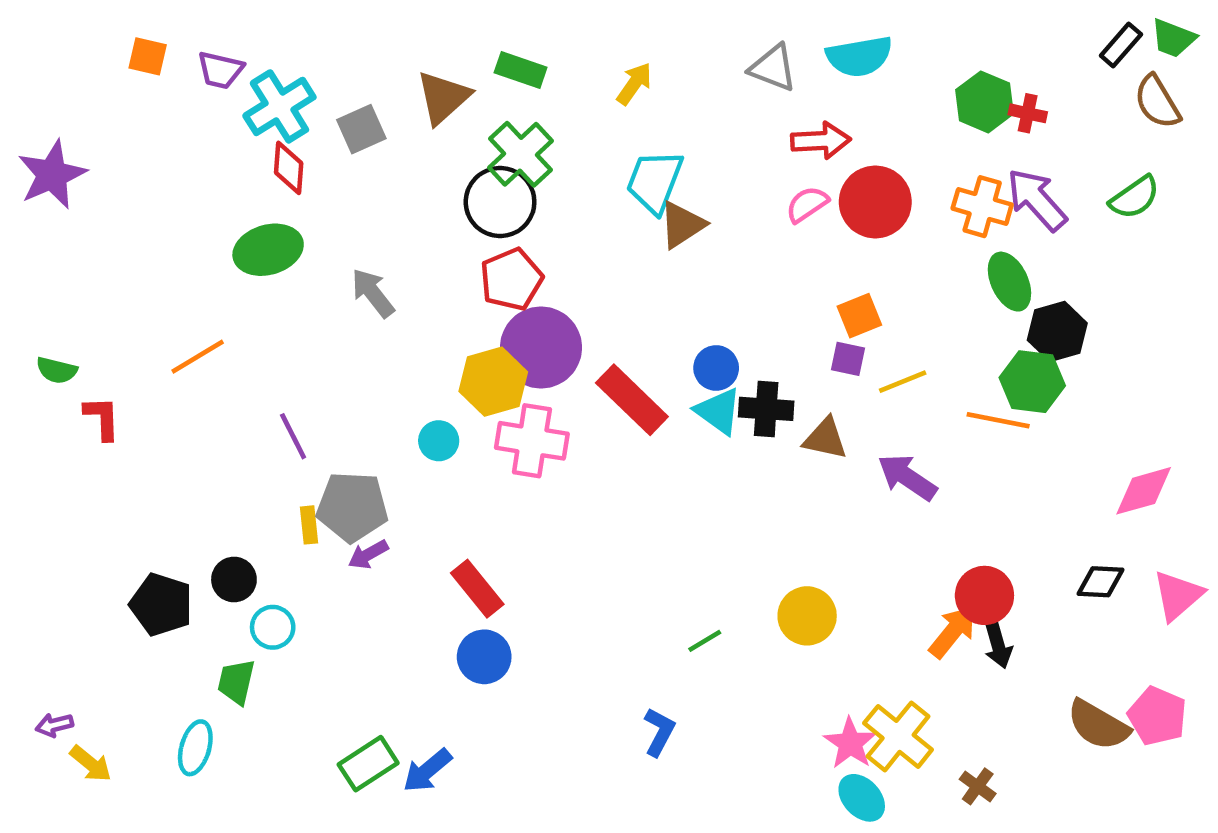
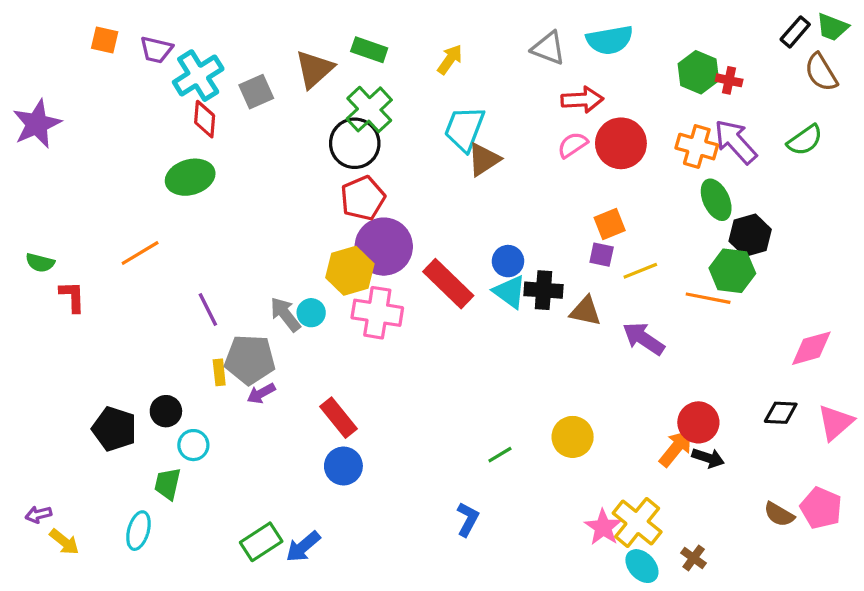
gray arrow: (373, 293) -> (285, 314), moved
black arrow: (998, 645) -> (708, 458), turned -56
brown semicircle: (1098, 725) -> (779, 514), size x0.7
cyan ellipse: (862, 798) -> (642, 566), moved

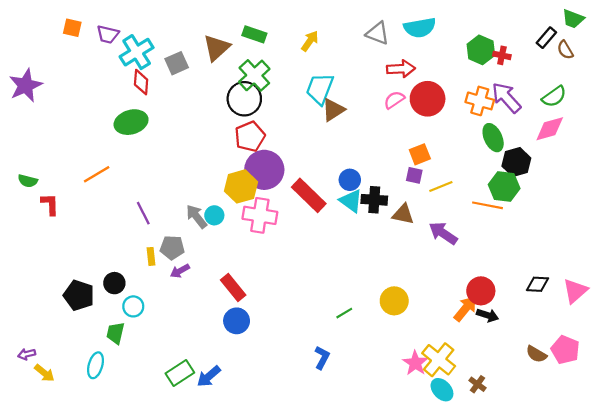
black rectangle: (795, 32) -> (546, 38), moved
brown semicircle: (821, 72) -> (565, 50), size x0.7
pink diamond: (811, 348) -> (550, 129), moved
gray pentagon: (250, 360) -> (172, 248), size x0.7

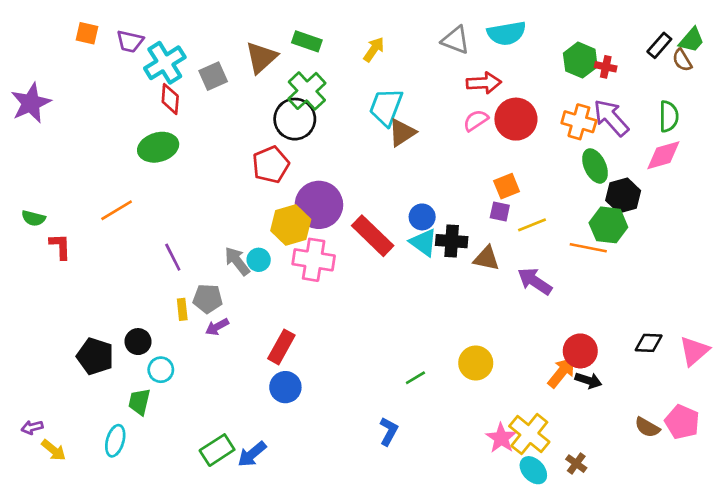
green trapezoid: (573, 19) -> (692, 40), moved, turned -70
green semicircle: (554, 97) -> (669, 116), turned -55
red pentagon: (250, 137) -> (271, 165), moved
red rectangle: (233, 288) -> (281, 347), turned 68

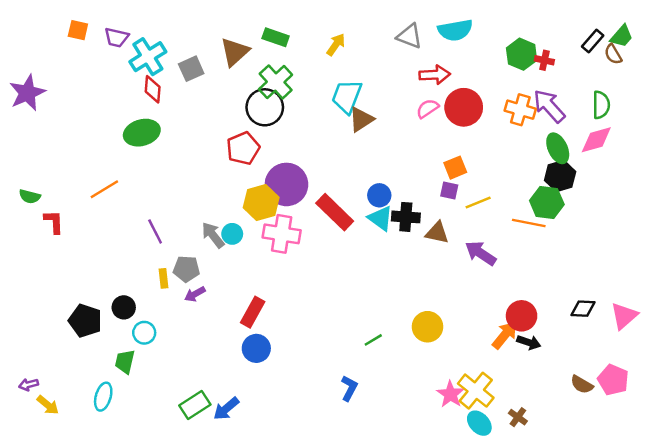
green ellipse: (595, 166) -> (558, 148), moved

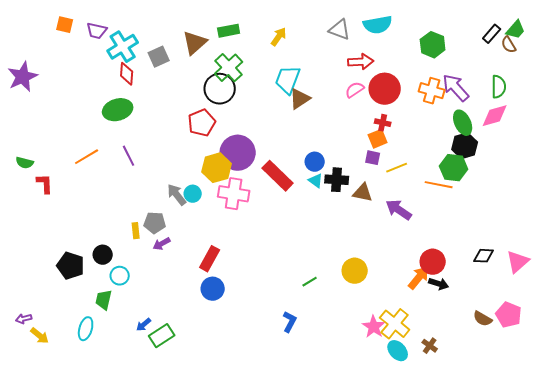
green rectangle: (276, 37) -> (229, 31), turned -30
red cross: (544, 60) -> (383, 123), moved
cyan triangle: (380, 218) -> (316, 181), size x0.7
purple line: (155, 231) -> (129, 156), moved
blue arrow: (226, 409) -> (144, 325), moved, size x0.7

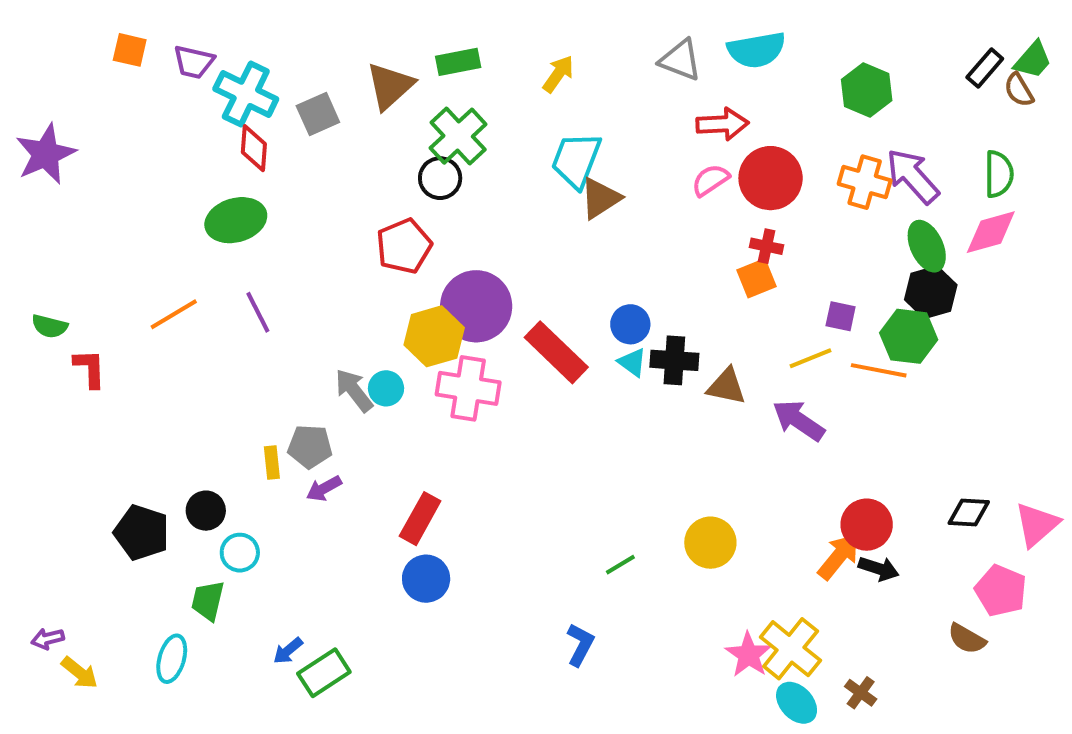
cyan cross: (123, 47) -> (246, 94), turned -32
black circle: (220, 89) -> (440, 178), size x0.7
purple square: (373, 158) -> (841, 316), moved
yellow line: (397, 168) -> (811, 358), moved
pink pentagon: (509, 315) -> (1001, 591), moved

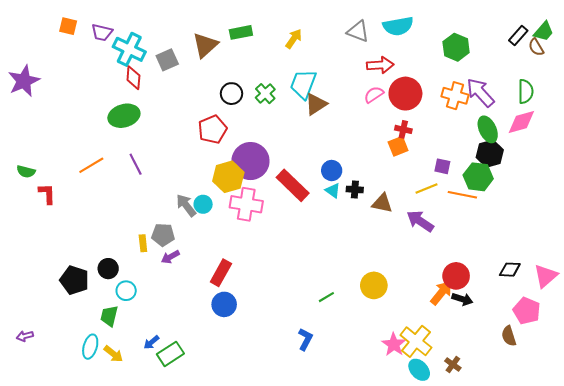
green cross: (458, 136) -> (265, 94), moved, size x0.7
black cross: (674, 360) -> (355, 189), size x0.7
brown semicircle: (967, 639) -> (509, 336), turned 42
yellow arrow: (80, 673) -> (113, 354), moved

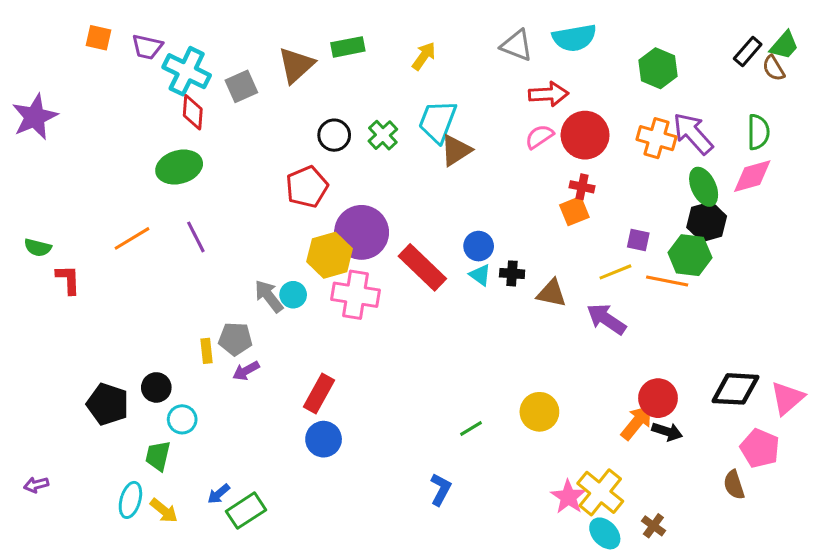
black diamond: (510, 270) -> (736, 389), size x1.5

